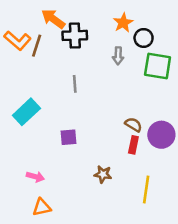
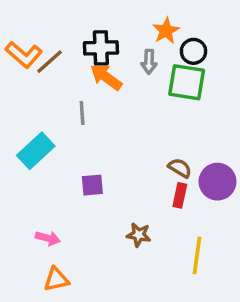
orange arrow: (53, 19) -> (106, 77), moved
brown line: (37, 46) -> (49, 62), turned 30
gray arrow: (118, 56) -> (149, 62), moved
green square: (158, 66) -> (187, 82), moved
gray line: (75, 84) -> (82, 113), moved

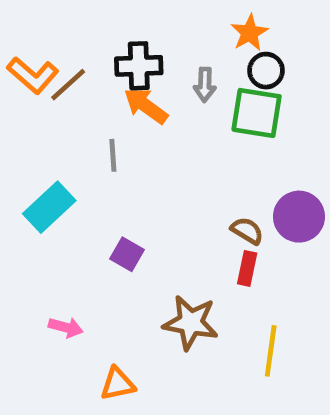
orange star: (166, 31) -> (250, 33), moved
purple circle: (218, 182) -> (299, 217), moved
purple square: (92, 185) -> (127, 254), turned 35
brown star: (139, 235) -> (191, 323), size x1.6
orange triangle: (56, 279) -> (118, 384), moved

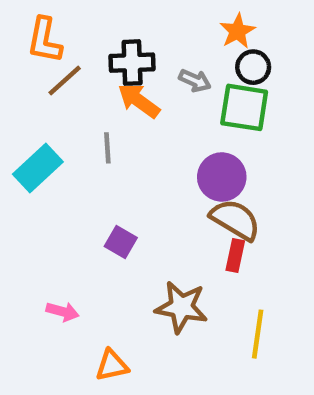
orange L-shape: (33, 75) -> (45, 40), moved, turned 60
gray arrow: (205, 85) -> (195, 81), turned -68
cyan rectangle: (49, 207) -> (38, 168), moved
purple circle: (299, 217) -> (222, 177), moved
brown semicircle: (247, 231) -> (235, 220), size x1.6

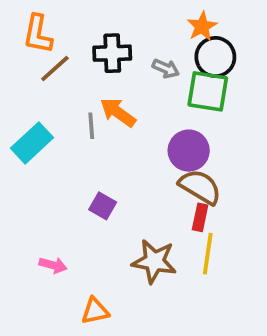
black circle: (253, 67) -> (215, 57), size x1.4
orange arrow: (139, 101) -> (118, 112), moved
yellow line: (258, 334) -> (208, 254), moved

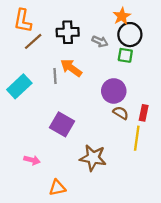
green square: (208, 91) -> (125, 55), size x0.6
brown semicircle: (200, 187) -> (121, 113), size x0.6
purple square: (103, 206) -> (62, 124), size x1.5
red rectangle: (200, 217) -> (144, 113), moved
yellow line: (208, 254) -> (137, 138), moved

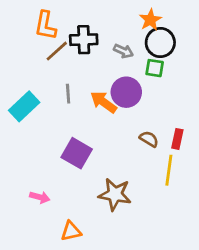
orange L-shape: (23, 21) -> (45, 25), moved
brown line: (33, 41) -> (57, 51), moved
orange arrow: (71, 68) -> (104, 102), moved
purple circle: (114, 91) -> (126, 92), moved

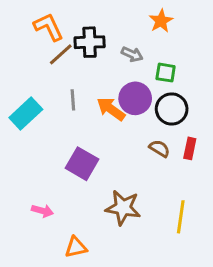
orange L-shape: (45, 25) -> (49, 27), turned 144
black circle: (160, 43) -> (172, 109), moved
yellow line: (169, 170) -> (181, 217), moved

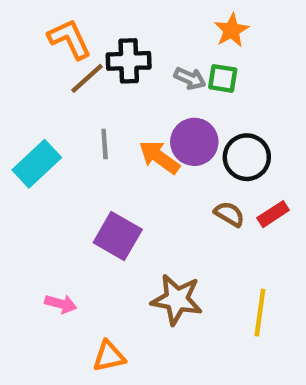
green square: (166, 73) -> (223, 78), moved
red rectangle: (190, 148) -> (273, 214), turned 45

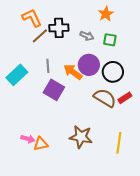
green square: (223, 78) -> (110, 40), moved
brown semicircle: (229, 214) -> (105, 98), size x1.6
purple square: (118, 236) -> (54, 90), moved
orange triangle: (109, 356) -> (41, 144), moved

